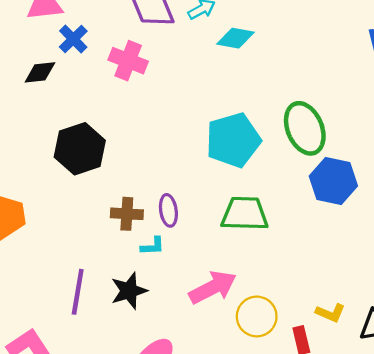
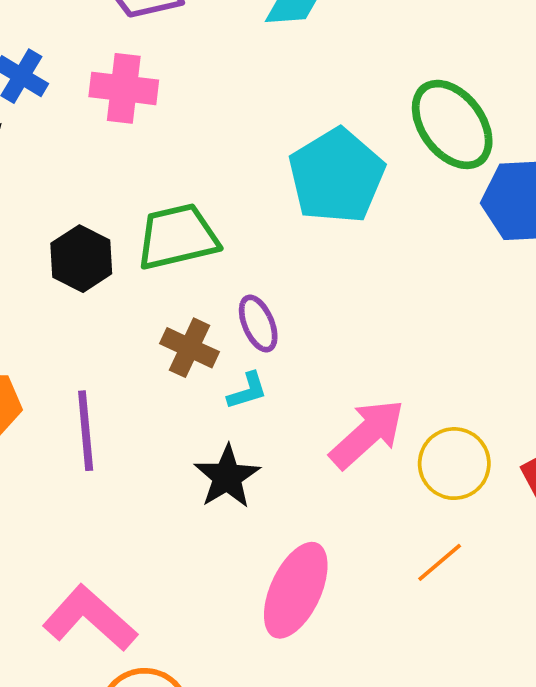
black hexagon: (80, 149) -> (81, 259), size x0.7
brown cross: (127, 214) -> (189, 348), turned 36
green trapezoid: (245, 214) -> (177, 237), moved
purple line: (78, 292) -> (86, 431), moved

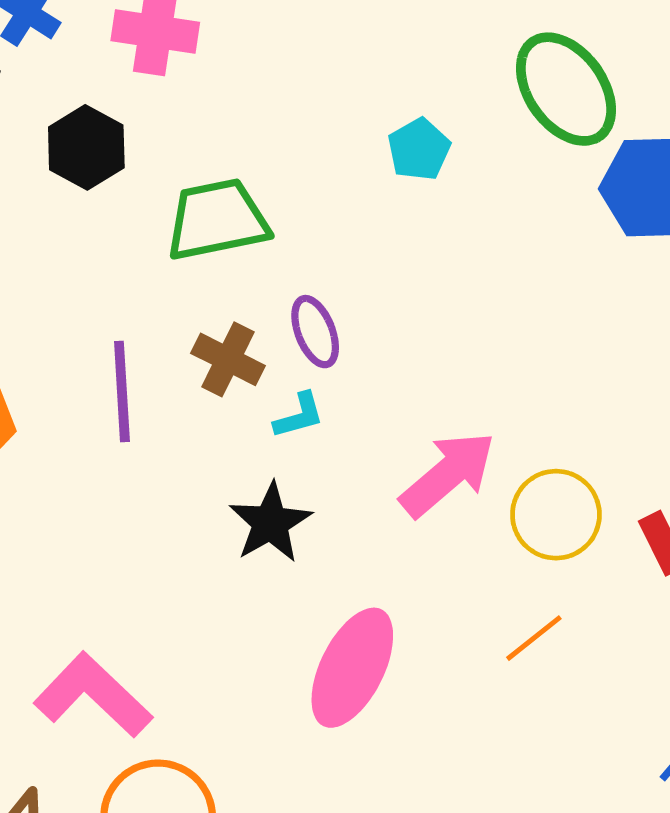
cyan pentagon: (336, 176) -> (419, 149), size x0.5
black hexagon: (81, 259) -> (86, 147), moved
purple line: (86, 431) -> (122, 391), moved

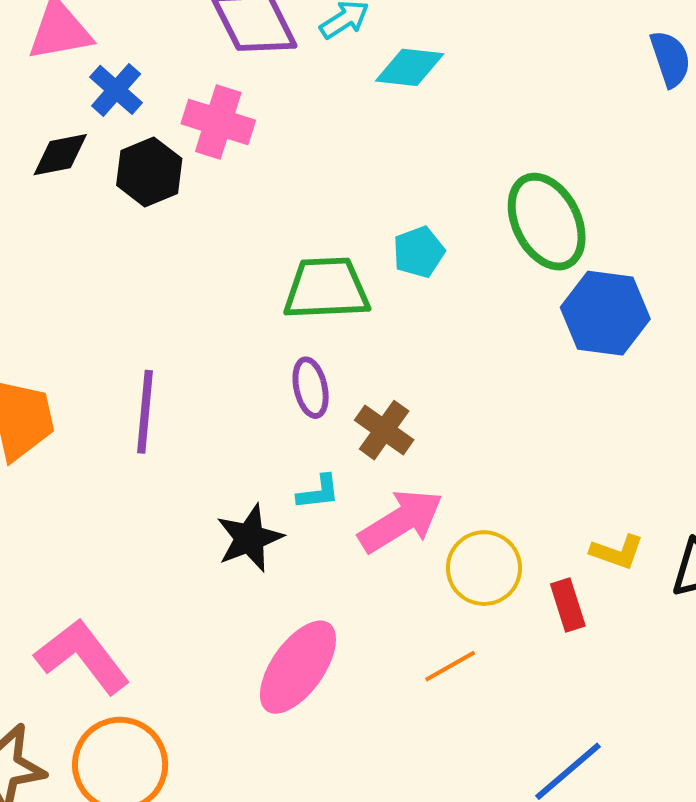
black hexagon: (86, 147) -> (149, 172), moved
green trapezoid: (217, 220) -> (326, 289), moved
brown cross: (228, 359) -> (384, 430), moved
cyan L-shape: (299, 416) -> (318, 492), moved

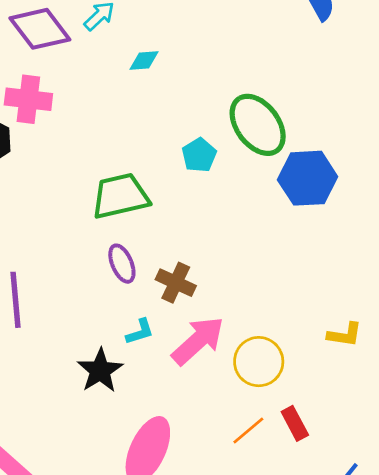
cyan diamond: (410, 67) -> (144, 60), moved, size x0.7
cyan pentagon: (419, 252) -> (199, 155), moved
red rectangle: (568, 605) -> (295, 423), moved

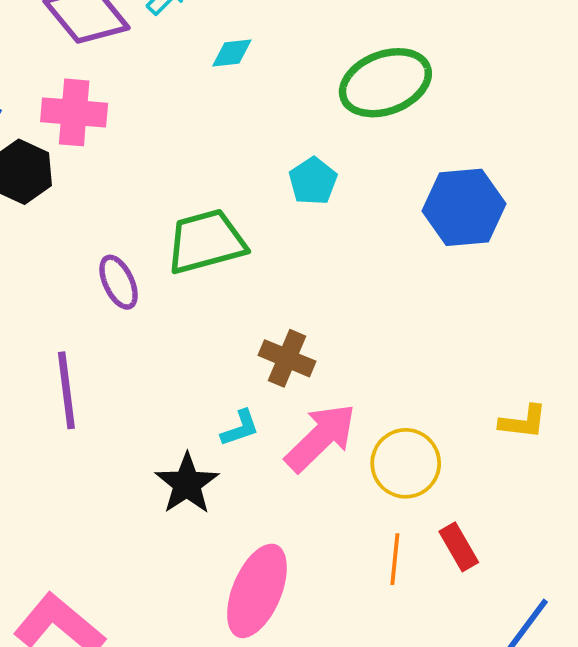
green ellipse: (258, 125) -> (385, 83), moved, turned -72
purple ellipse: (122, 264) -> (119, 282), moved
orange line: (248, 431) -> (395, 559), turned -42

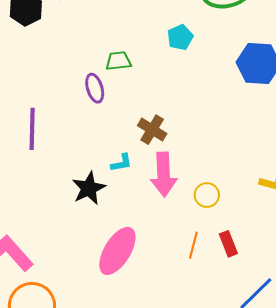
green trapezoid: (206, 242) -> (118, 61), size x0.6
purple ellipse: (119, 282) -> (95, 88), moved
pink arrow: (321, 438) -> (164, 174), turned 123
yellow circle: (406, 463) -> (207, 195), size x0.7

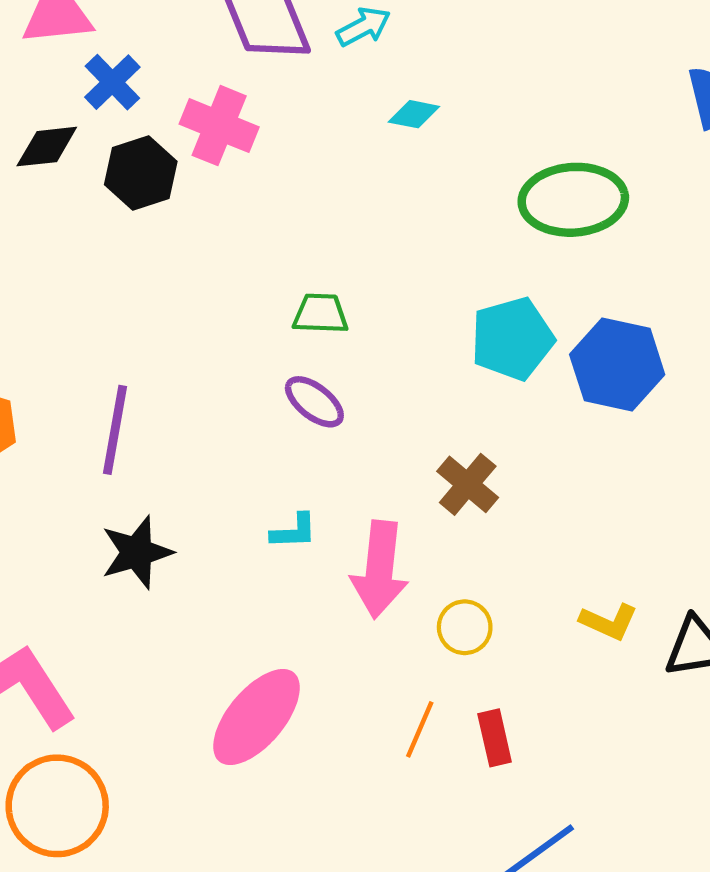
cyan pentagon: (180, 37) -> (512, 339), moved, size x1.5
purple ellipse: (95, 88) -> (314, 402), moved, turned -44
brown cross: (152, 130) -> (468, 484), moved
black star: (89, 188) -> (137, 552), moved

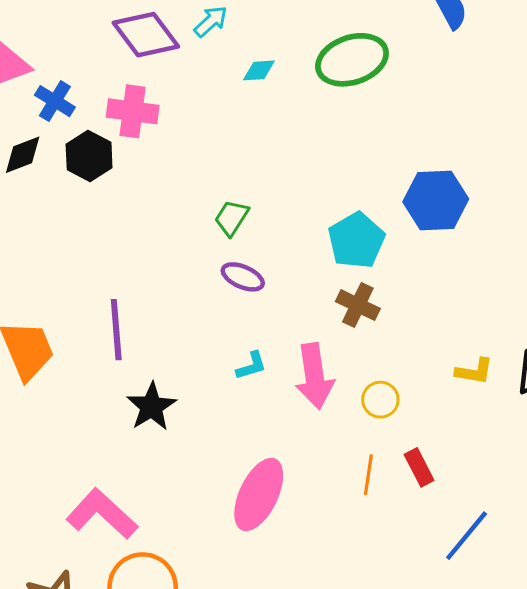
green ellipse: (573, 200) -> (352, 60), moved
green trapezoid: (320, 314) -> (232, 218), turned -45
cyan pentagon: (512, 339) -> (356, 240), moved

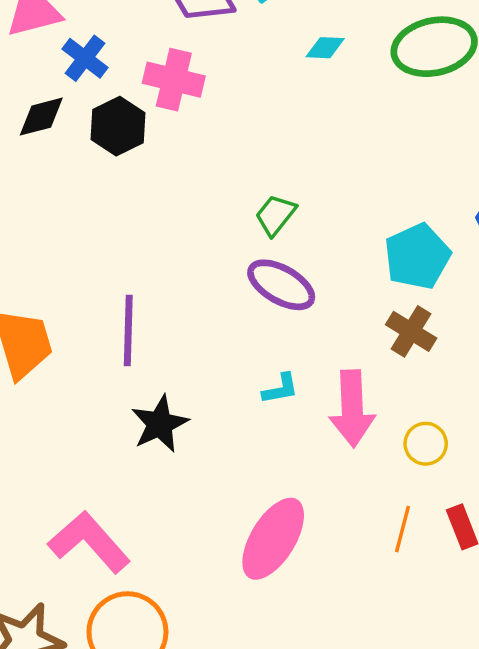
purple ellipse: (243, 277) -> (281, 285), size x1.4

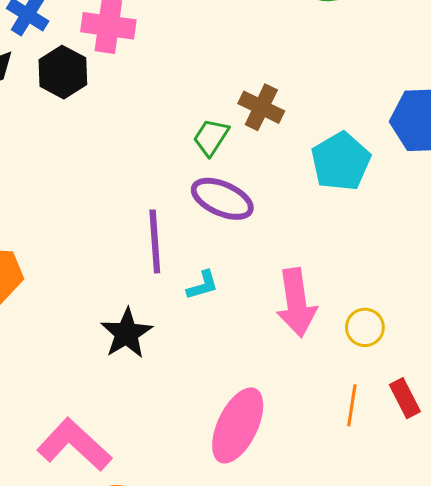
purple line: (128, 330) -> (155, 241), moved
brown cross: (411, 331) -> (261, 107), moved
cyan L-shape: (280, 389) -> (203, 285), moved

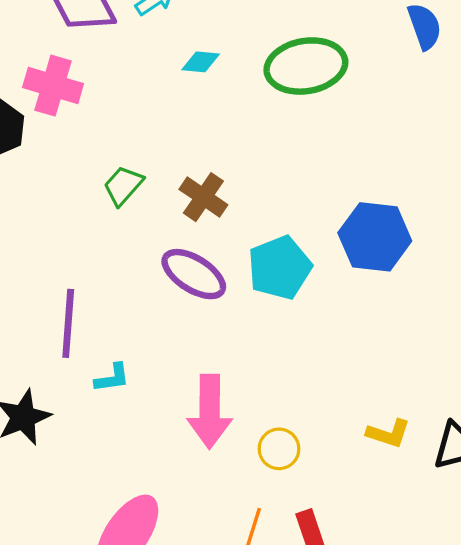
green trapezoid: (211, 137) -> (123, 186), moved
purple ellipse: (222, 199) -> (194, 274), moved

